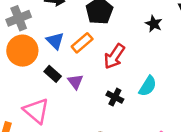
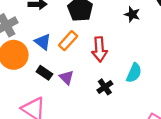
red arrow: (114, 56) -> (99, 49), turned -30
black cross: (115, 97) -> (105, 87), turned 35

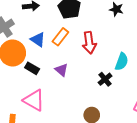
black rectangle: (44, 73) -> (32, 68), moved
black cross: (105, 87) -> (105, 79), moved

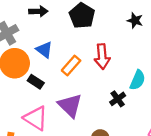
orange rectangle: (60, 37) -> (71, 66), moved
purple triangle: (61, 70) -> (70, 105), moved, size x1.6

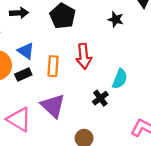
orange rectangle: (71, 66) -> (53, 66), turned -36
black rectangle: (36, 82) -> (23, 75), moved, turned -56

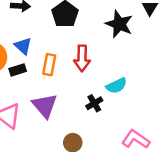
black star: (116, 19) -> (119, 24), size x1.6
cyan semicircle: (120, 79) -> (116, 86), turned 36

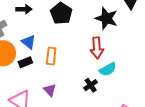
red arrow: (82, 58) -> (97, 48), moved
purple triangle: (45, 106) -> (50, 90), size x0.6

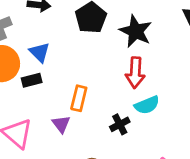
black star: (106, 18) -> (136, 31), moved
orange rectangle: (51, 56) -> (79, 98), moved

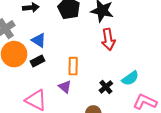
cyan semicircle: (147, 105) -> (130, 78), moved
black cross: (120, 124) -> (106, 87), moved

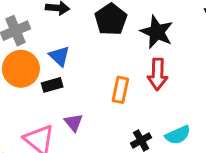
orange rectangle: (73, 66) -> (120, 90), moved
purple triangle: (65, 87) -> (74, 122), moved

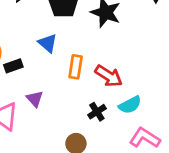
blue triangle: (59, 56) -> (48, 43), moved
red arrow: (158, 74) -> (109, 76), moved, turned -56

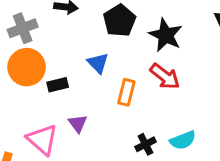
red arrow: (109, 76) -> (165, 76), moved

